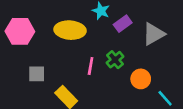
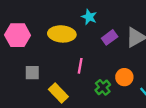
purple rectangle: (123, 24) -> (110, 37), moved
green cross: (115, 60) -> (103, 87), moved

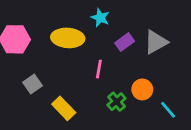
pink line: (80, 66) -> (99, 69), moved
gray square: (32, 73) -> (32, 84), turned -35

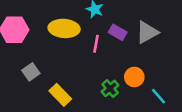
purple rectangle: (125, 42) -> (118, 32), turned 66
pink line: (99, 69) -> (96, 44), moved

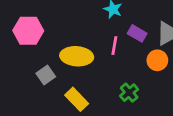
yellow ellipse: (64, 28) -> (77, 56), moved
orange circle: (134, 77) -> (157, 60), moved

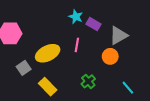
purple rectangle: (137, 33) -> (93, 24), moved
yellow ellipse: (77, 56) -> (48, 53), turned -30

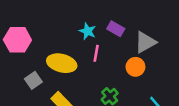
cyan star: (76, 17) -> (88, 31), moved
yellow ellipse: (48, 53) -> (62, 63), turned 40

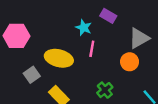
purple rectangle: (116, 29) -> (108, 16), moved

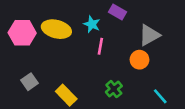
yellow ellipse: (59, 58) -> (56, 29), moved
gray square: (32, 75) -> (29, 82), moved

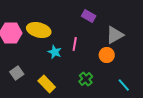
cyan star: (92, 24) -> (55, 52), moved

